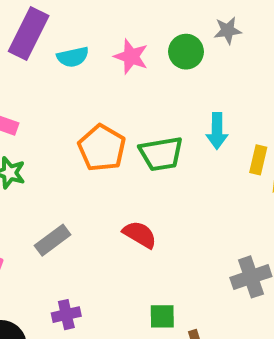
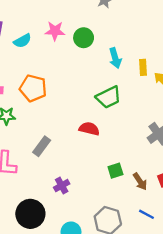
green circle: (186, 52) -> (84, 38), moved
orange pentagon: (102, 148) -> (33, 88), moved
green trapezoid: (161, 154) -> (108, 97), moved

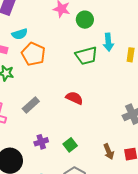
cyan semicircle: (22, 41) -> (20, 34), moved
green trapezoid: (108, 97) -> (86, 56), moved
green square: (115, 171) -> (70, 145), moved, turned -32

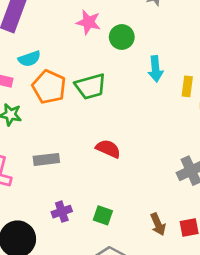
green trapezoid: (86, 56) -> (90, 86), moved
gray rectangle: (31, 105) -> (46, 159), turned 36
green square: (70, 145) -> (103, 215), turned -32

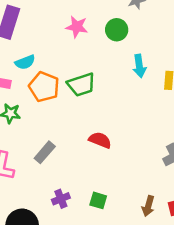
green circle: (122, 37) -> (117, 30), moved
gray rectangle: (46, 159) -> (45, 152), turned -40
brown arrow: (158, 224) -> (148, 206), turned 42

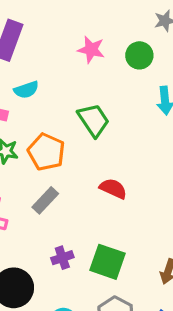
green trapezoid: (81, 85) -> (93, 120), turned -108
orange pentagon: (44, 87) -> (46, 152), moved
green square: (98, 200) -> (107, 262), size x1.6

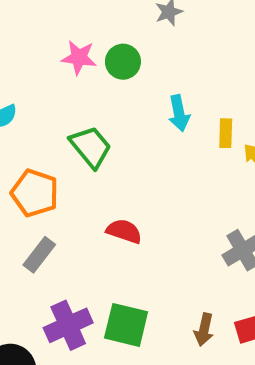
green circle: (139, 55) -> (123, 62), moved
purple cross: (62, 258) -> (68, 325), size x1.6

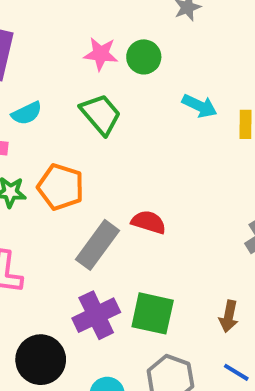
cyan arrow: (179, 113) -> (200, 106), turned -52
green trapezoid: (91, 147) -> (101, 114), moved
gray rectangle: (39, 255) -> (98, 245), moved, size x1.4

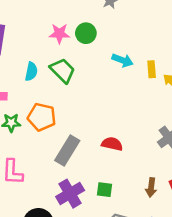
cyan semicircle: (27, 113) -> (31, 72), moved, turned -48
red semicircle: (149, 222) -> (112, 144), moved
green square: (153, 313) -> (104, 190), size x0.6

